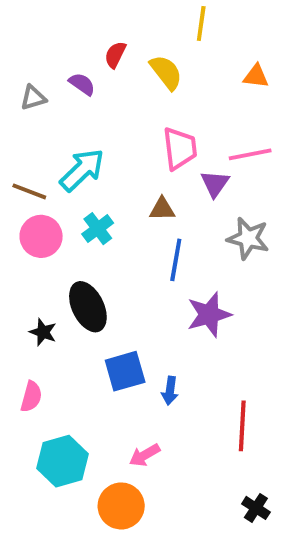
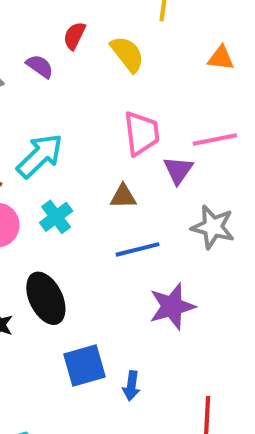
blue line: (176, 260) -> (137, 249), turned 66

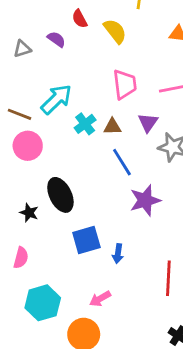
red semicircle: (74, 36) -> (80, 19), turned -54
purple triangle: (178, 170) -> (148, 123), moved
cyan cross: (56, 217) -> (85, 124), moved
blue line: (137, 249) -> (122, 162), turned 72

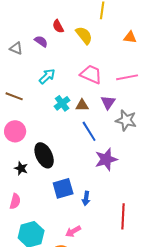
gray triangle: (22, 49) -> (16, 48), turned 40
pink trapezoid: (125, 84) -> (91, 74), turned -60
cyan arrow: (56, 99) -> (47, 76), moved, size x0.7
pink circle: (28, 146) -> (15, 131), moved

